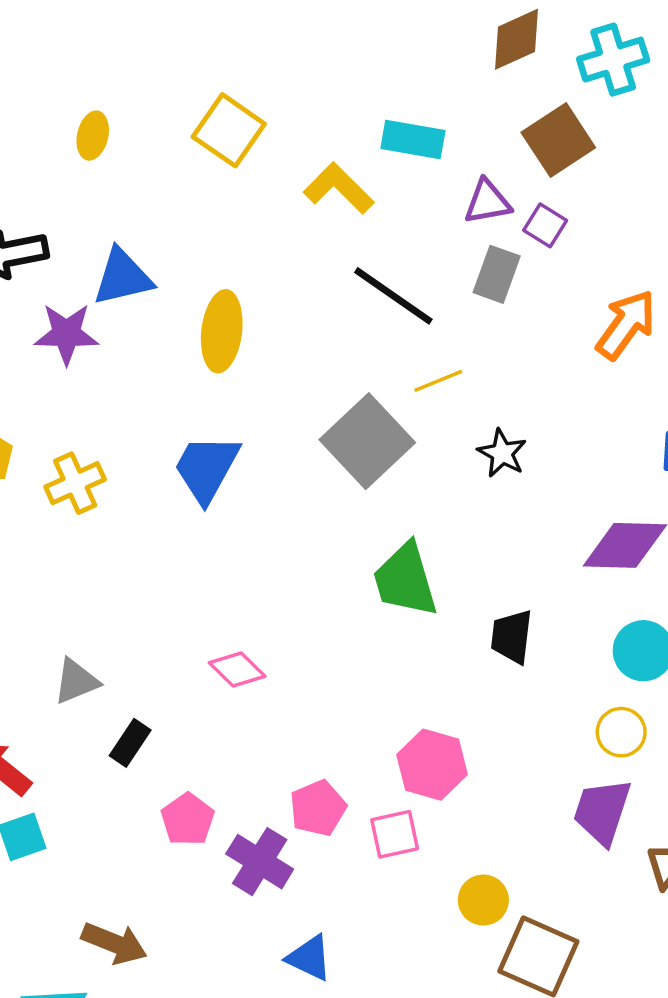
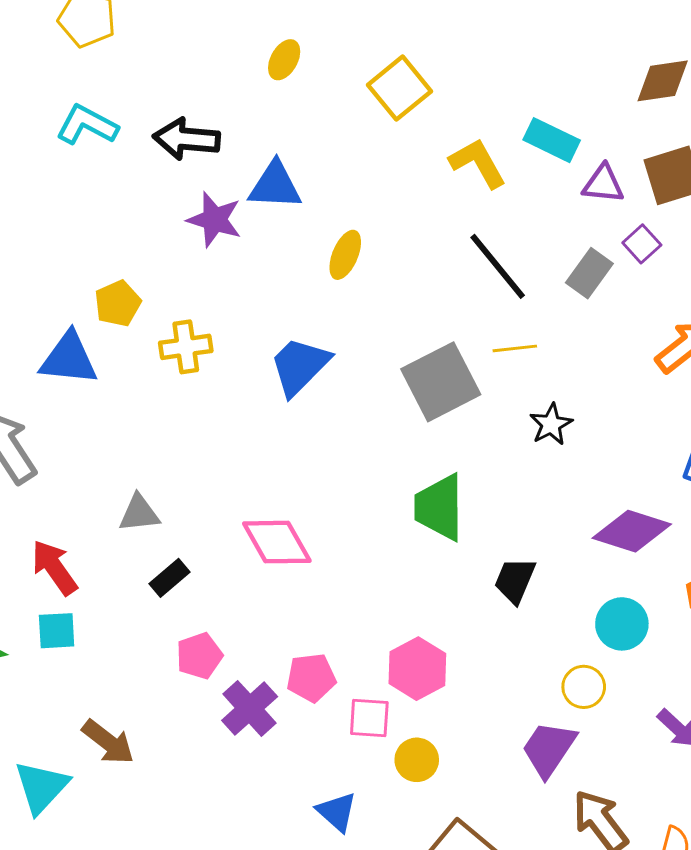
purple triangle: (487, 202) -> (603, 184), moved
yellow ellipse: (222, 331) -> (345, 255), size x0.7
pink diamond: (237, 670) -> (277, 542), size x1.5
yellow circle: (483, 900) -> (417, 760), moved
blue triangle: (309, 958) -> (337, 812), moved

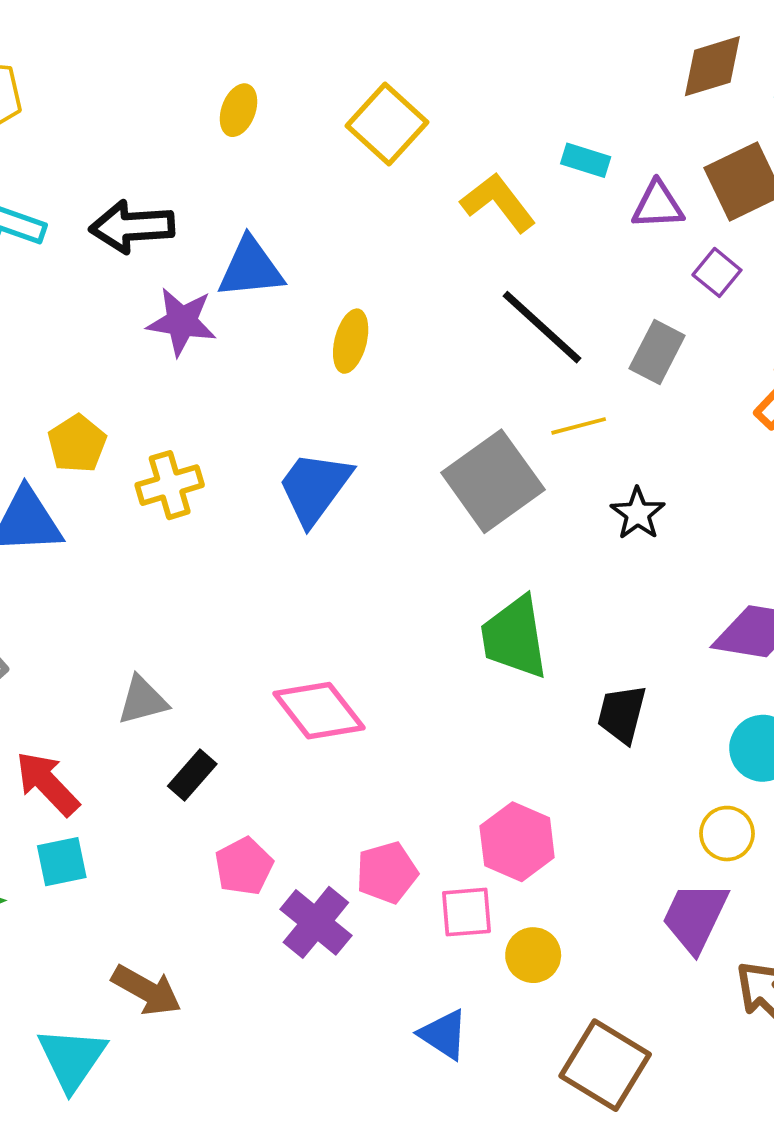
cyan rectangle: (552, 140) -> (586, 160), size x0.7
gray rectangle: (589, 273) -> (657, 352), moved

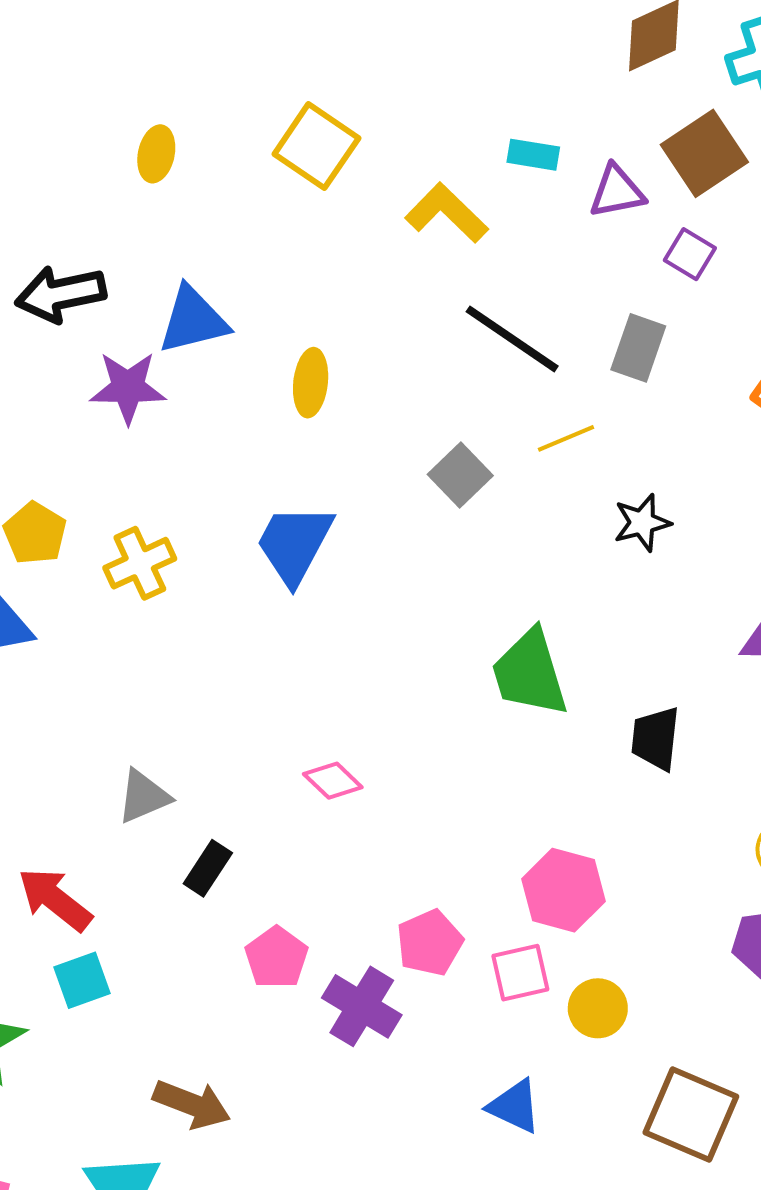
gray square: (493, 481) -> (460, 475), moved, size x0.6
black star: (638, 514) -> (642, 523), turned 30
pink diamond: (319, 711) -> (333, 781), size x0.6

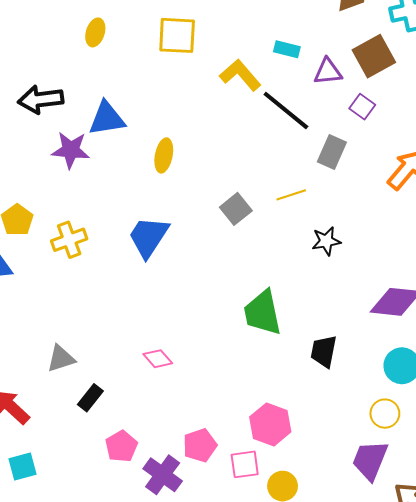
yellow square: (316, 146) -> (177, 35), turned -36
black line: (512, 339) -> (286, 111), moved
cyan square: (82, 980) -> (22, 467), moved

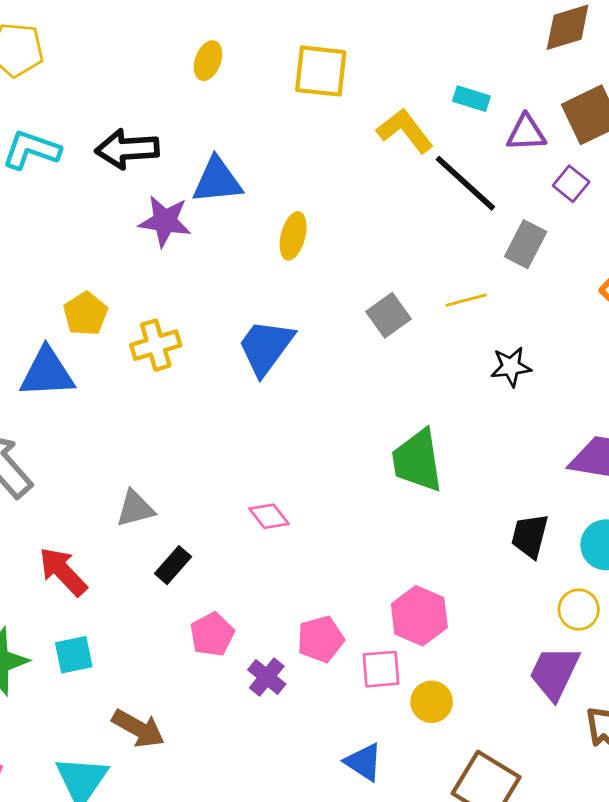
black trapezoid: (324, 351) -> (530, 536), moved
purple cross: (163, 475) -> (267, 677), size x0.7

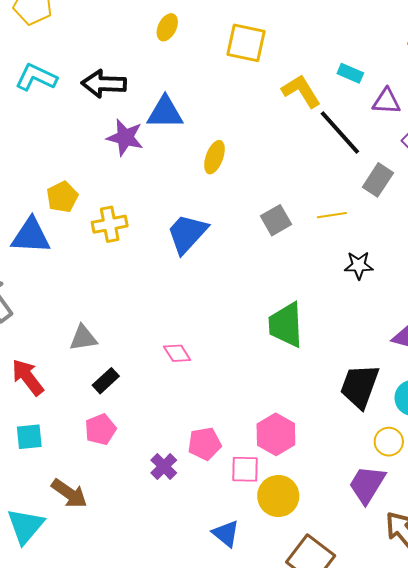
black trapezoid: (530, 536) -> (360, 386), size x1.4
pink pentagon: (212, 634) -> (100, 429), moved
yellow circle: (432, 702) -> (278, 496), size x1.4

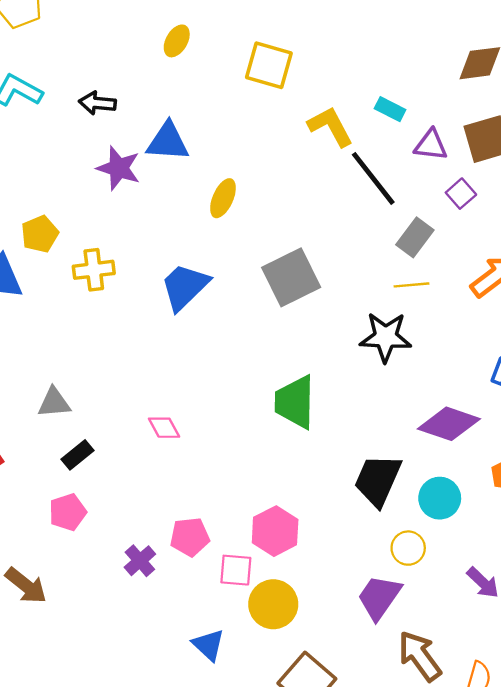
black arrow: (104, 84) -> (97, 103), size x0.7
yellow line: (332, 215) -> (411, 285), moved
gray square: (276, 220) -> (291, 277), size x1.6
black star: (359, 265) -> (386, 337), size x1.5

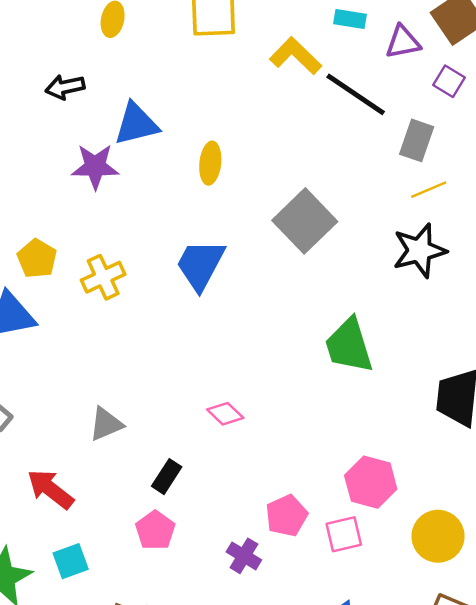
black arrow: (97, 103) -> (65, 87), moved
black rectangle: (77, 455) -> (167, 477), moved
yellow circle: (273, 604) -> (438, 536), moved

